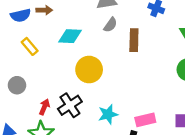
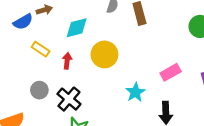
black cross: (70, 105) -> (69, 99), moved
red arrow: (44, 107) -> (67, 61), moved
pink rectangle: (145, 120) -> (171, 72), moved

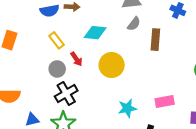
red arrow: (67, 61) -> (76, 59), turned 120
gray circle: (39, 90) -> (57, 69), moved

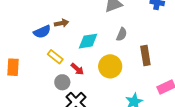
gray semicircle: (134, 24) -> (122, 34), moved
brown rectangle: (155, 40) -> (145, 56), moved

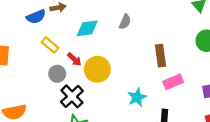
brown rectangle: (145, 56) -> (160, 56), moved
yellow circle: (110, 66) -> (97, 69), moved

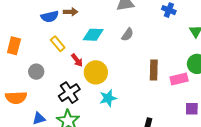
gray circle: (57, 74) -> (36, 72), moved
pink rectangle: (173, 82) -> (179, 79), moved
cyan star: (137, 97) -> (108, 98), moved

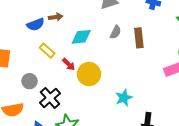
brown rectangle: (154, 70) -> (139, 38), moved
black cross: (69, 93) -> (50, 98), moved
cyan star: (108, 98) -> (124, 98), moved

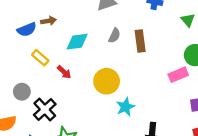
yellow circle: (89, 74) -> (107, 81), moved

